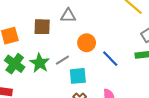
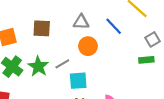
gray triangle: (68, 16) -> (81, 22), moved
blue line: (110, 59) -> (114, 26), moved

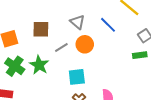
gray triangle: (81, 22) -> (77, 22), turned 42
gray line: (62, 64) -> (61, 48), moved

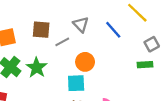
orange circle: (85, 44) -> (85, 62), moved
gray line: (61, 48) -> (62, 42), moved

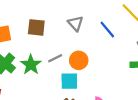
gray line: (62, 42) -> (55, 58), moved

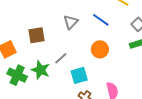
gray triangle: (76, 23) -> (71, 22), turned 42
orange circle: (79, 60) -> (100, 49), moved

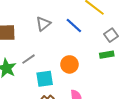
orange circle: (100, 49) -> (69, 64), moved

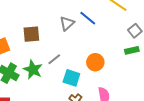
blue line: (74, 26) -> (88, 18), moved
cyan square: (45, 79) -> (71, 78), turned 30

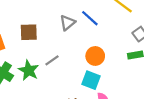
orange circle: (95, 62) -> (95, 56), moved
cyan square: (71, 78) -> (91, 80), moved

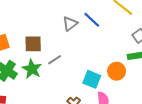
brown square: (29, 32) -> (33, 44), moved
orange circle: (95, 56) -> (117, 71), moved

